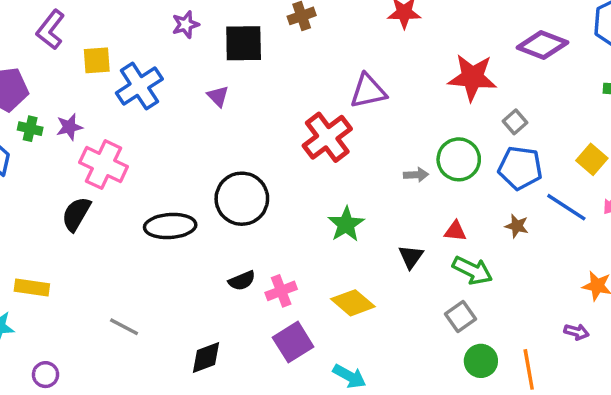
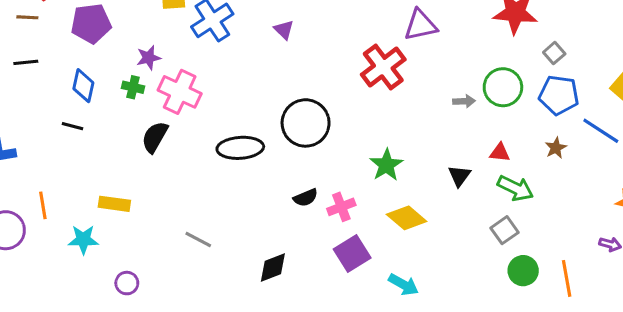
green cross: (30, 129) -> (133, 87), moved
green star: (346, 224) -> (386, 165), moved
brown star: (517, 226) -> (556, 148), turned 30

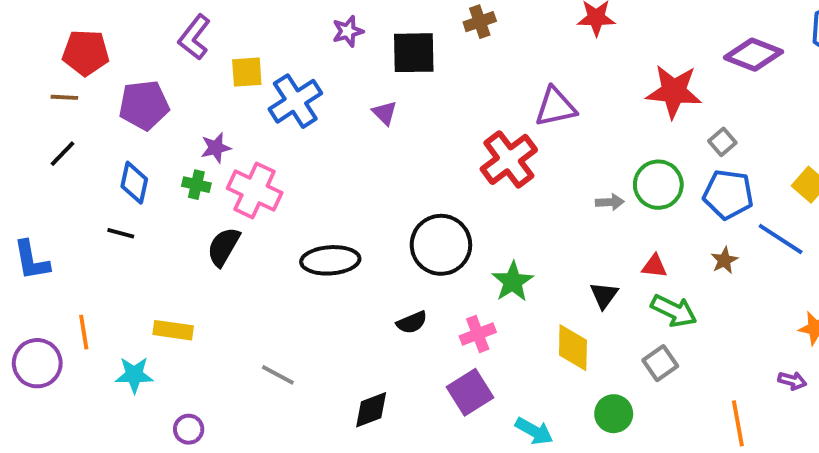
black line: (26, 62) -> (62, 154), turned -40
black circle: (306, 123) -> (441, 245), moved
pink cross: (341, 207) -> (478, 334), moved
yellow diamond: (407, 218) -> (573, 348), moved, turned 51
green circle: (523, 271) -> (614, 414), moved

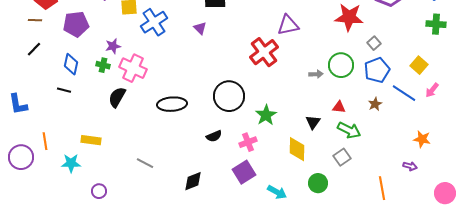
blue pentagon: (728, 194) -> (377, 70), turned -30

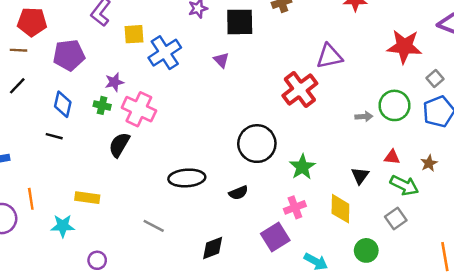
black ellipse: (172, 104) -> (187, 178), moved
brown star: (375, 104) -> (429, 163), moved
pink cross: (248, 142) -> (295, 207), moved

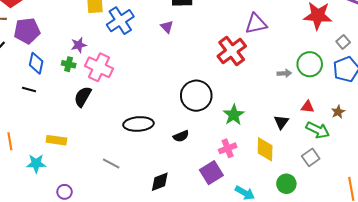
purple pentagon: (69, 55) -> (27, 31), moved

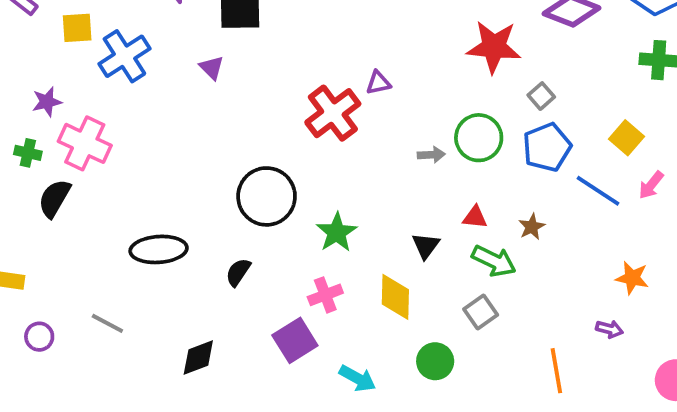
purple triangle: (256, 24) -> (378, 83), moved, size x0.6
green cross: (69, 64) -> (28, 153), moved
black semicircle: (181, 136) -> (238, 272), turned 147
purple circle: (65, 192) -> (39, 337), moved

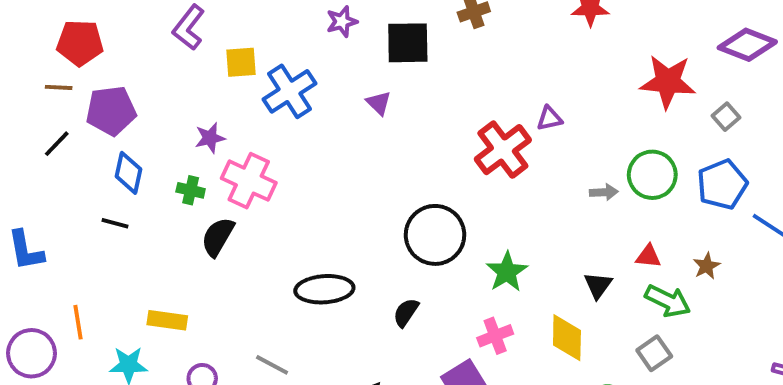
gray square: (541, 96) -> (726, 117), moved

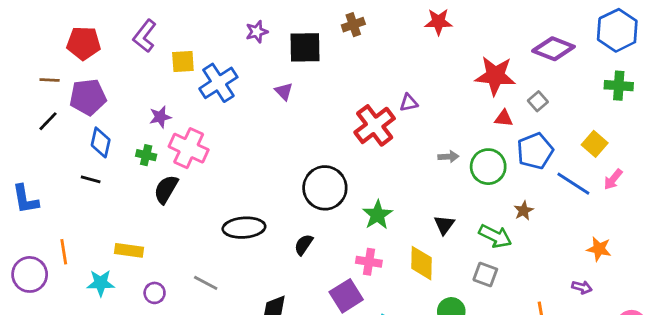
red pentagon: (80, 43) -> (84, 43), moved
green circle: (652, 175) -> (488, 167), moved
red triangle: (648, 256) -> (504, 118), moved
pink cross: (495, 336) -> (369, 262), turned 30
gray square: (654, 353) -> (485, 274), turned -35

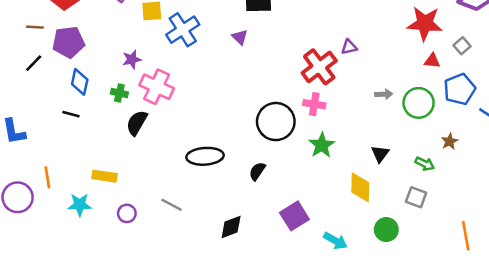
green arrow: (495, 236) -> (425, 164), size x0.7
pink cross: (369, 262) -> (314, 104), moved

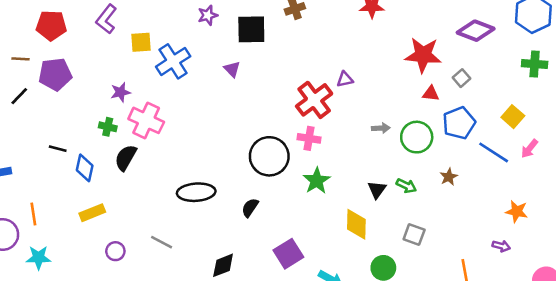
blue diamond: (80, 82) -> (85, 168), moved
green arrow: (425, 164) -> (406, 186), moved
yellow rectangle: (104, 176) -> (92, 213), turned -30
cyan star: (80, 205) -> (38, 258), moved

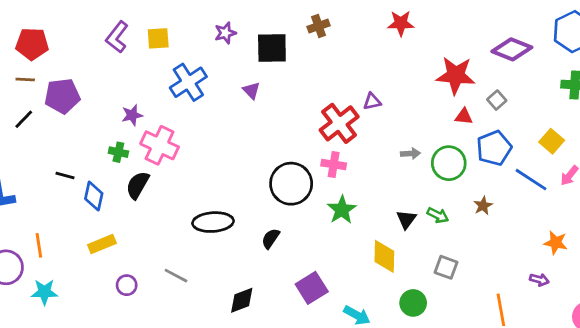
red pentagon: (51, 26) -> (32, 44), moved
yellow square: (141, 42) -> (158, 38), moved

